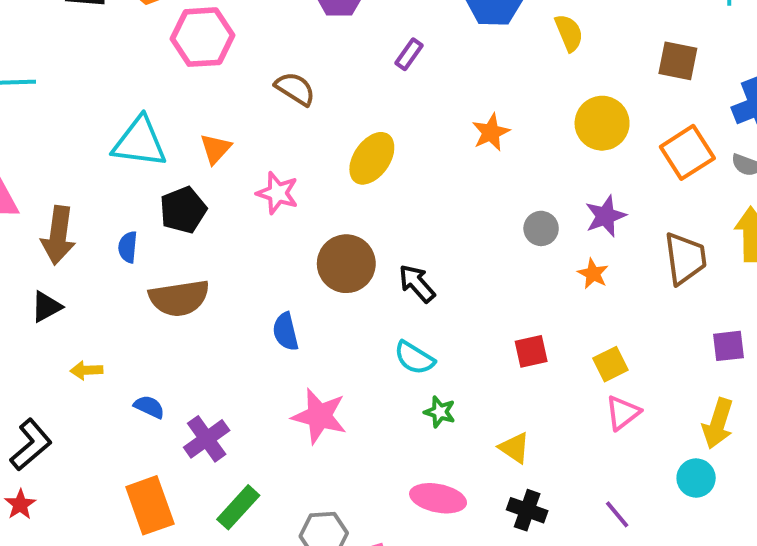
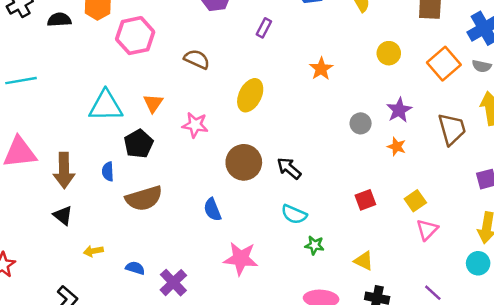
yellow circle: (602, 123) -> (389, 53), size x0.7
black triangle: (46, 307) -> (63, 215), turned -45

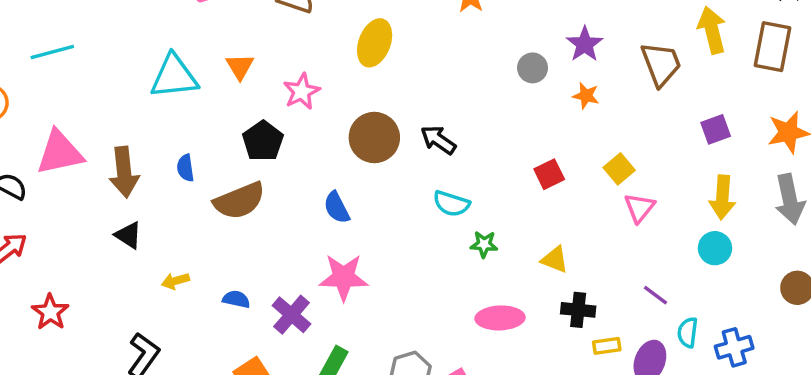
pink star: (195, 125) -> (302, 92), turned -30
black pentagon: (139, 144) -> (263, 141), moved
pink star: (241, 259) -> (344, 277), moved

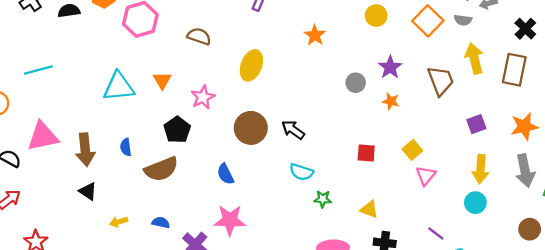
red square: (549, 174) -> (366, 153), turned 30
blue semicircle: (236, 299) -> (161, 223), moved

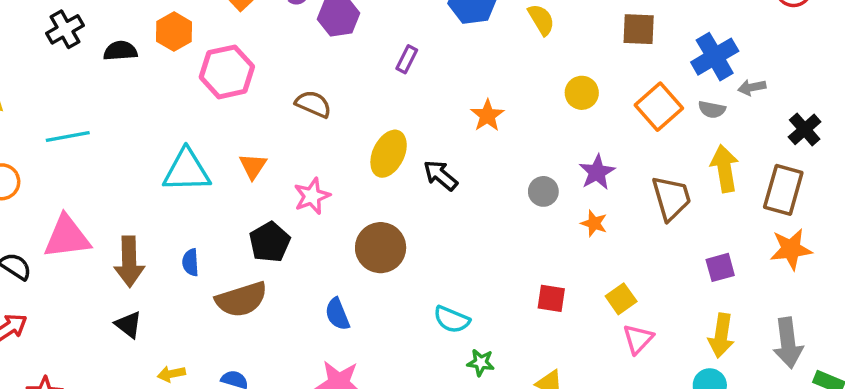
orange star: (524, 126) -> (791, 249), moved
black arrow: (293, 130) -> (441, 175), moved

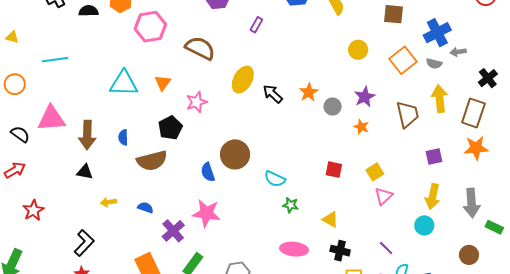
brown semicircle: (313, 104) -> (200, 48), size x1.4
orange star: (487, 115) -> (309, 92), moved
brown circle: (381, 248) -> (235, 154), moved
black triangle: (128, 325) -> (85, 172), turned -30

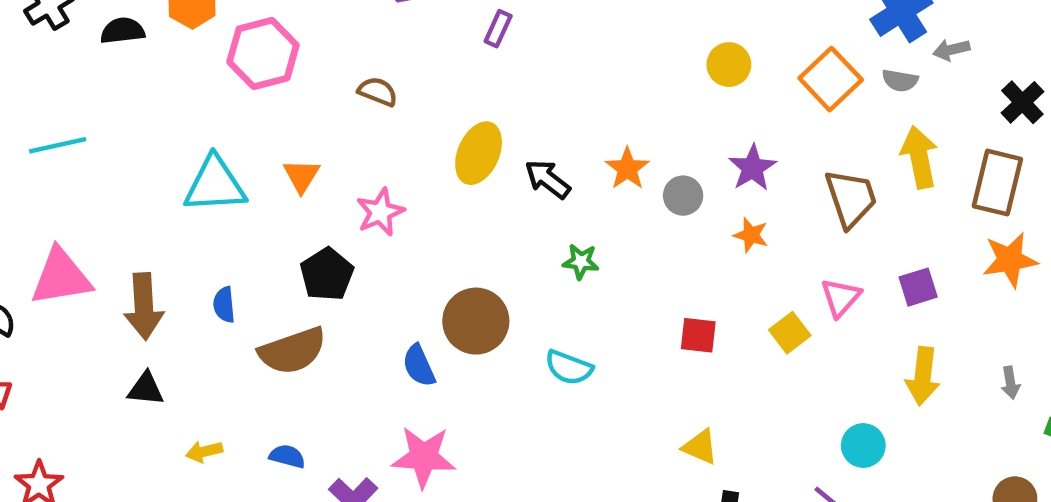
brown semicircle: (200, 48) -> (378, 92), size x0.6
pink triangle: (384, 196) -> (841, 297), moved
gray arrow: (472, 203) -> (1010, 383), size x0.5
green star: (290, 205) -> (581, 262), moved
cyan circle: (424, 225) -> (863, 446), moved

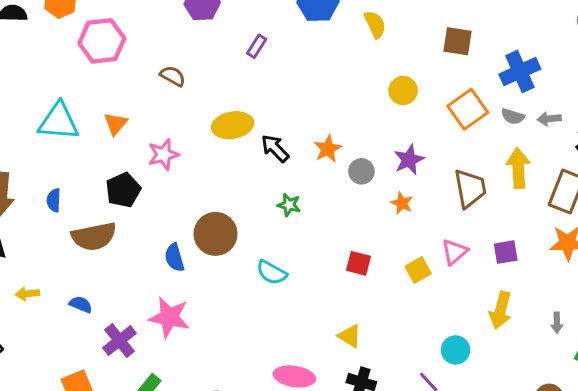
gray arrow: (951, 50) -> (549, 119), moved
yellow ellipse: (479, 153) -> (233, 125), turned 48

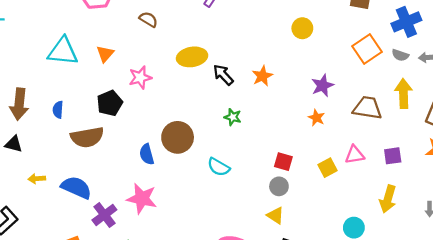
yellow circle: (403, 91) -> (302, 28), moved
gray circle: (361, 171) -> (279, 186), moved
brown trapezoid: (470, 188) -> (367, 108), turned -72
pink triangle: (454, 252) -> (355, 155), turned 30
blue semicircle: (81, 304) -> (76, 187), size x1.8

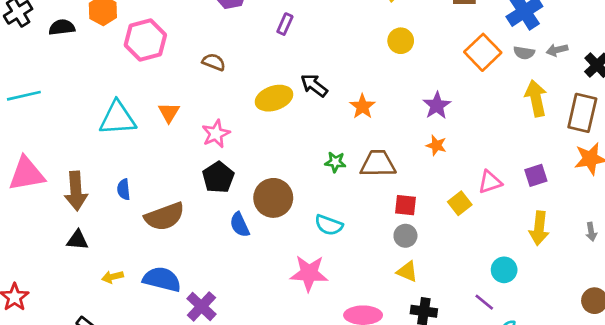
black arrow: (223, 75) -> (314, 85), moved
black pentagon: (110, 103) -> (218, 177), moved
brown trapezoid: (367, 108) -> (378, 164), moved
pink star: (142, 199) -> (309, 273), moved

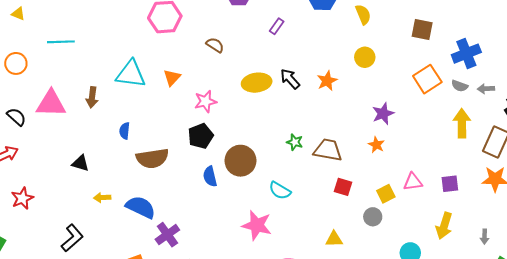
orange star: (362, 106) -> (327, 81), moved
brown arrow: (76, 191) -> (92, 97), moved, size x0.7
gray circle: (405, 236) -> (373, 217), moved
yellow triangle: (407, 272) -> (334, 239), turned -36

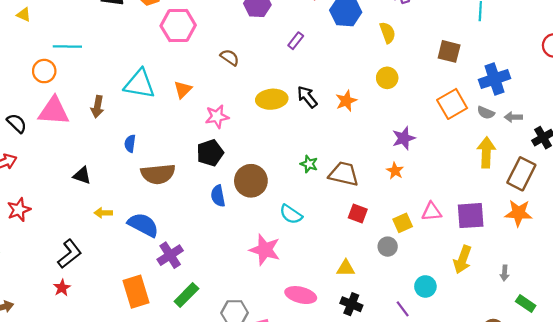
orange circle: (16, 63) -> (44, 71), moved
purple square: (450, 184) -> (471, 216), size x1.5

